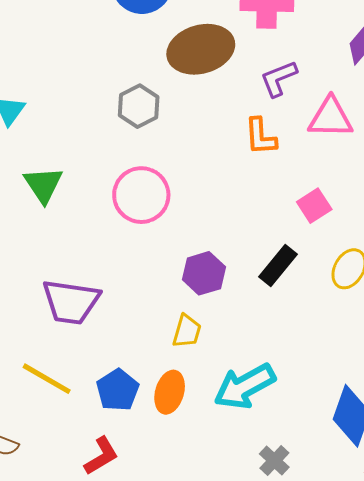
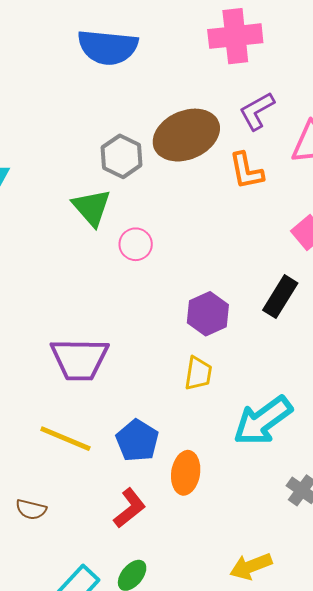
brown ellipse: (201, 49) -> (186, 135), moved
green triangle: (43, 185) -> (92, 207), moved
pink circle: (141, 195) -> (136, 244), size x0.6
orange ellipse: (170, 392) -> (186, 473), moved

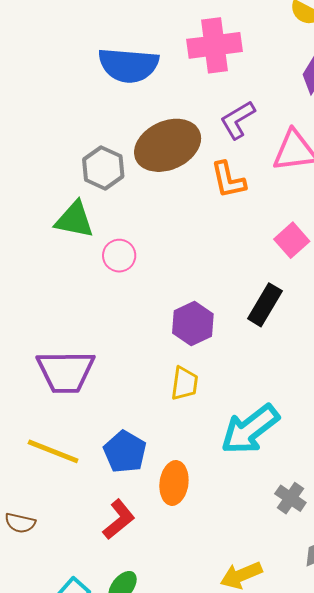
blue semicircle: (108, 47) -> (128, 65), moved
green triangle: (92, 207) -> (74, 220), turned -36

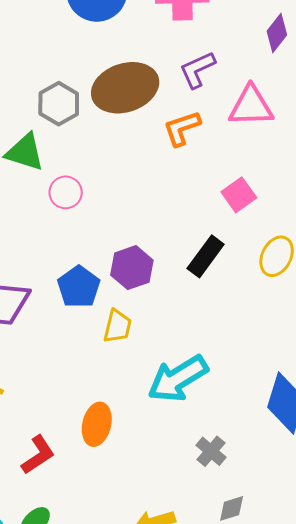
orange L-shape: (228, 180) -> (182, 128), turned 78
blue pentagon: (125, 452) -> (79, 287), moved

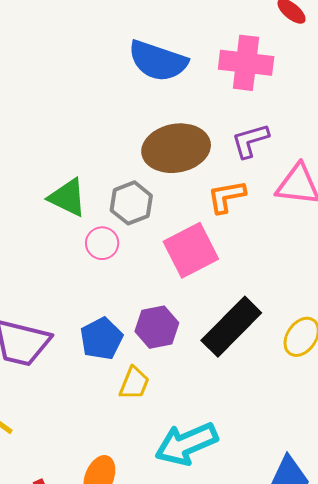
gray hexagon: (59, 104) -> (131, 203), moved
pink square: (239, 195) -> (191, 250), moved, size x1.6
black rectangle: (206, 256) -> (231, 327), size x1.5

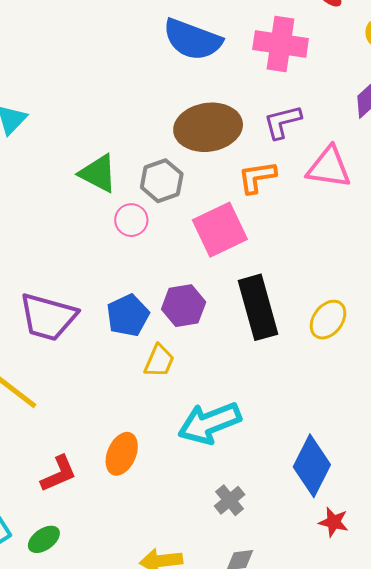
black rectangle: (231, 327) -> (258, 307), turned -62

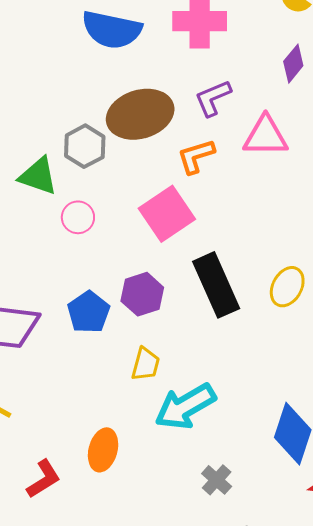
gray hexagon: (162, 181) -> (85, 146), moved
yellow trapezoid: (159, 361) -> (146, 364), moved

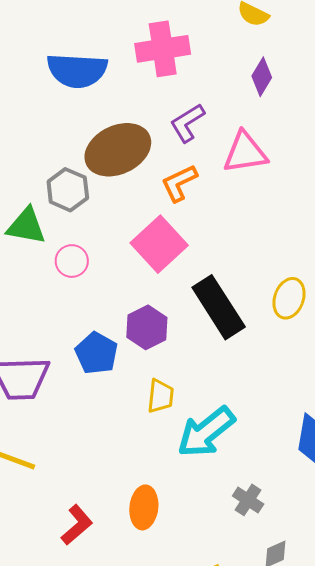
orange ellipse: (103, 450) -> (144, 507), moved

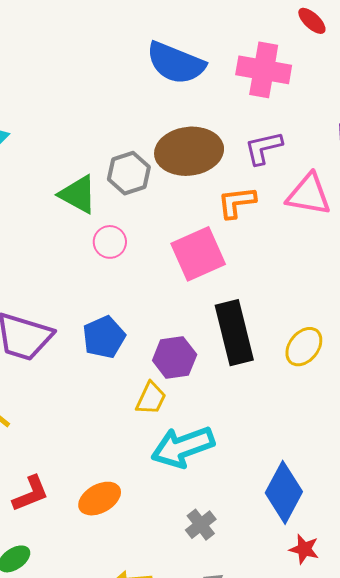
purple hexagon: (147, 327) -> (175, 358), moved
orange ellipse: (144, 507) -> (100, 499), turned 36

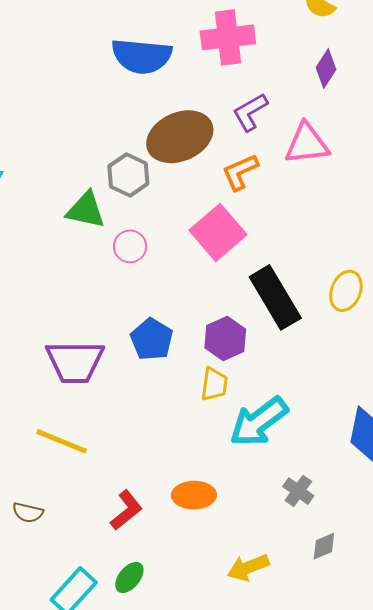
orange ellipse: (100, 499) -> (194, 495), turned 45

